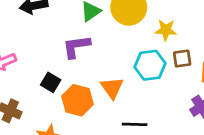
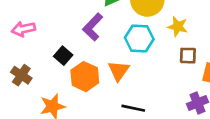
purple L-shape: (76, 46) -> (93, 27), turned -48
cyan hexagon: (150, 65) -> (139, 38), moved

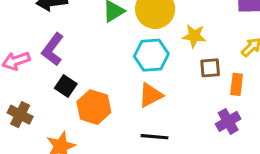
purple L-shape: (93, 27) -> (53, 49), moved
orange triangle: (119, 71) -> (151, 95), moved, turned 35

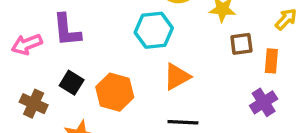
purple L-shape: (53, 49) -> (67, 30), turned -40
cyan hexagon: (151, 55) -> (154, 30), moved
black square: (66, 86) -> (72, 83), moved

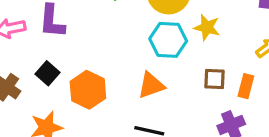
cyan hexagon: (154, 30) -> (168, 40), moved
brown square: (241, 44) -> (214, 79), moved

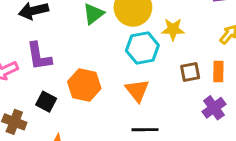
orange triangle: (151, 85) -> (137, 90), turned -35
orange hexagon: (88, 90) -> (84, 85), moved

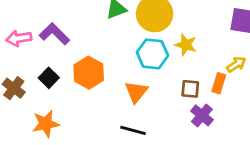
purple L-shape: (39, 56) -> (54, 34), turned 128
orange rectangle: (218, 71) -> (219, 83), moved
purple cross: (214, 108) -> (202, 115), moved, turned -30

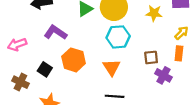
purple L-shape: (54, 34) -> (55, 32), moved
yellow star: (186, 45) -> (154, 13), moved
orange rectangle: (219, 83) -> (179, 53), moved

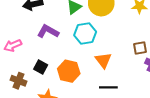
cyan hexagon: (118, 37) -> (85, 34), moved
orange hexagon: (74, 60) -> (69, 71), moved

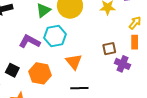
purple L-shape: (48, 31) -> (30, 42), moved

